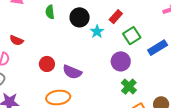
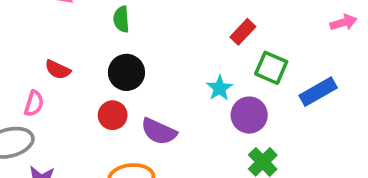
black circle: (80, 17) -> (126, 72), moved
cyan star: (97, 32) -> (220, 88), moved
green square: (132, 36) -> (271, 68), turned -36

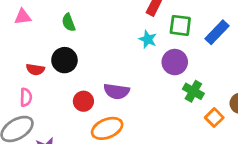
black circle: (126, 72) -> (64, 60), moved
cyan star: (220, 88) -> (148, 39), moved
red circle: (113, 115) -> (83, 101), moved

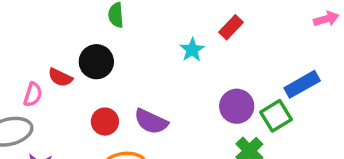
green square: (180, 25) -> (276, 116), moved, turned 35
cyan star: (148, 39) -> (192, 50), moved
red semicircle: (35, 69) -> (60, 77), moved

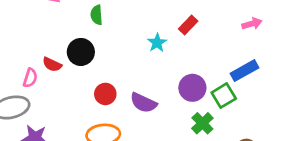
pink arrow: (326, 19) -> (252, 24), moved
purple semicircle: (151, 121) -> (143, 103), moved
red circle: (105, 122) -> (105, 94), moved

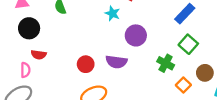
black circle: (81, 52) -> (29, 28), moved
purple circle: (192, 88) -> (136, 35), moved
green square: (224, 96) -> (188, 44), moved

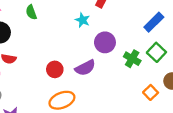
purple semicircle: (116, 62) -> (85, 68), turned -36
green cross: (166, 63) -> (132, 59), moved

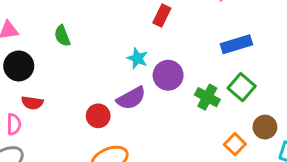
cyan star: (83, 20) -> (137, 58), moved
blue rectangle: (154, 22) -> (236, 44), turned 30
purple semicircle: (85, 68) -> (131, 98), moved

